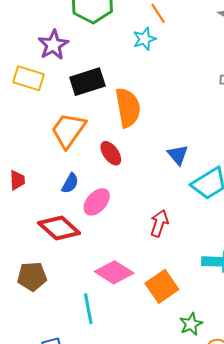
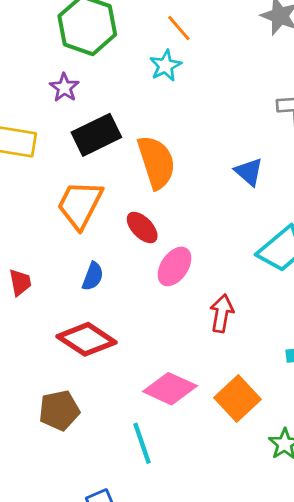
purple star: (53, 45) -> (64, 88), moved, size x0.7
blue triangle: (178, 155) -> (249, 172), moved
pink ellipse: (97, 202) -> (175, 266), moved

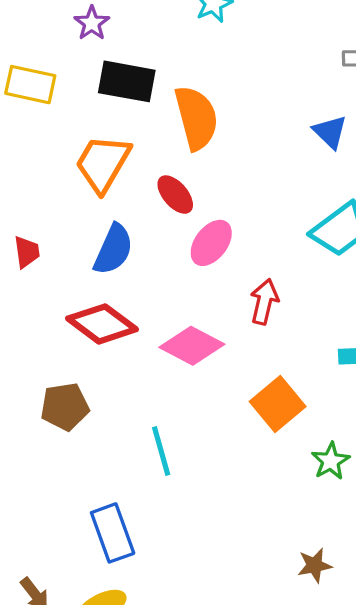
black rectangle: (96, 135) -> (127, 81), turned 33
blue triangle: (249, 172) -> (330, 132), moved
blue semicircle: (93, 276) -> (113, 249), size x1.5
pink diamond: (170, 389) -> (192, 346), moved

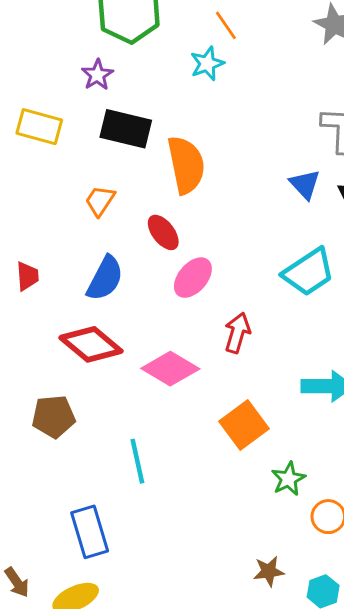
orange trapezoid: (103, 163) -> (100, 201), size x0.6

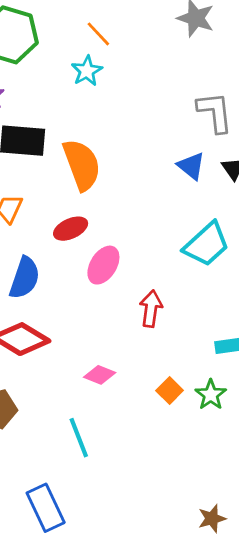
red ellipse: (163, 232) -> (71, 229), turned -68
pink diamond: (170, 369) -> (100, 375), moved, size x0.6
orange square: (244, 425) -> (170, 391), size x0.6
green star: (288, 479) -> (211, 395), moved

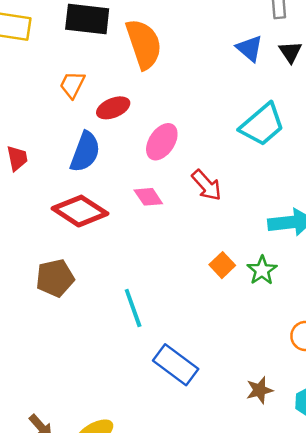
red ellipse: (71, 229) -> (113, 108), moved
red arrow: (151, 309) -> (207, 185), turned 128
pink diamond: (100, 375) -> (148, 197), moved, turned 32
blue rectangle: (46, 508) -> (176, 365), moved, turned -30

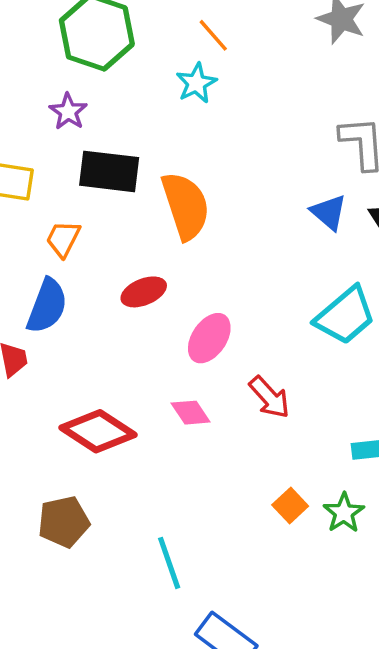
orange trapezoid: (72, 85) -> (63, 239), moved
blue semicircle: (85, 152) -> (47, 306), moved

